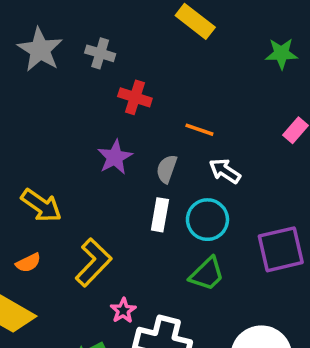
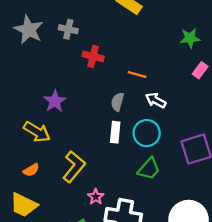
green star: (281, 54) -> (190, 38), moved
purple star: (115, 157) -> (55, 101), moved

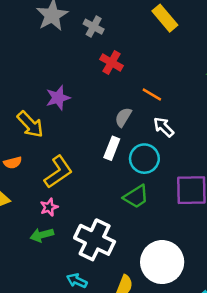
pink star: (96, 197) -> (49, 207), moved

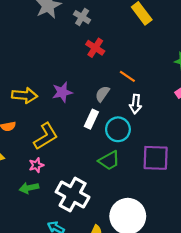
purple star: (58, 98) -> (62, 92), moved
yellow arrow: (30, 124) -> (25, 95), turned -45
white arrow: (164, 127) -> (136, 104), turned -132

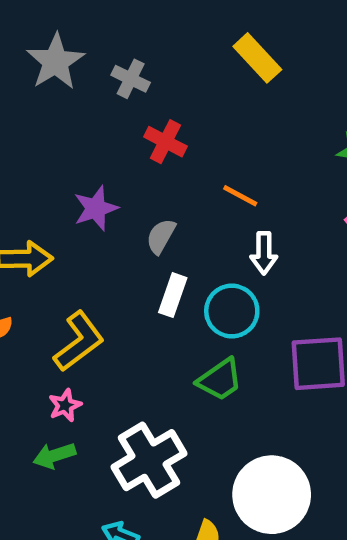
purple star: (62, 92) -> (96, 208), moved
gray semicircle: (102, 94) -> (161, 236), moved
white cross: (73, 194) -> (149, 460), turned 36

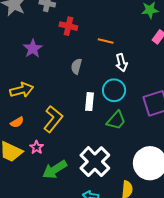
purple star: (96, 208) -> (33, 49), moved
white rectangle: (173, 295) -> (90, 102), moved
pink star: (65, 405) -> (37, 147), moved
green arrow: (54, 456) -> (55, 170), size x1.4

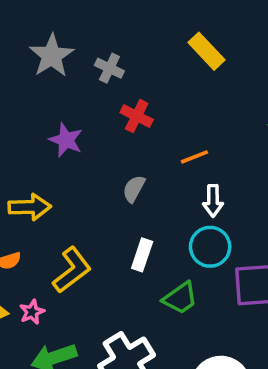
orange line: (106, 41) -> (194, 157), turned -49
purple star: (33, 49) -> (66, 140), turned -30
cyan circle: (114, 90) -> (210, 247), moved

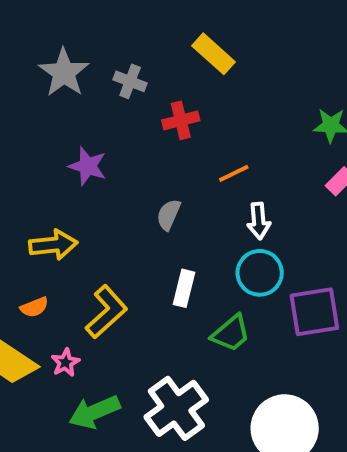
yellow rectangle: (206, 51) -> (213, 54), moved
red cross: (137, 116) -> (181, 120), moved, turned -36

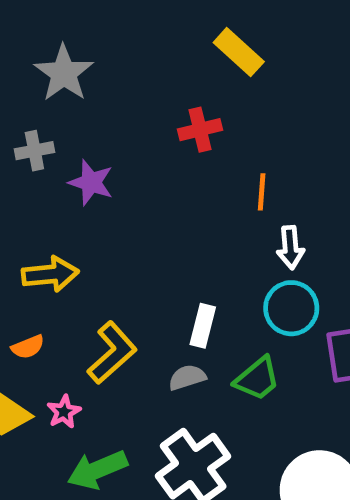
gray cross: (130, 81) -> (34, 151), moved, turned -32
orange line: (234, 173) -> (262, 192), turned -60
gray semicircle: (169, 215) -> (187, 377), moved, turned 48

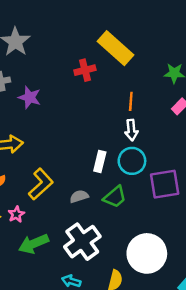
yellow rectangle: (239, 52) -> (116, 48), moved, size x1.4
orange line: (262, 192) -> (131, 101), moved
white rectangle: (203, 326) -> (100, 162), moved

